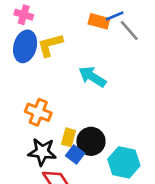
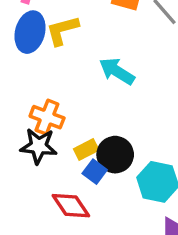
yellow rectangle: (69, 137) -> (86, 150), turned 48
black star: (42, 152) -> (39, 146), moved

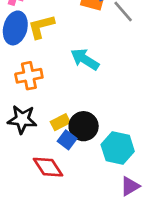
orange cross: (47, 117) -> (29, 76), moved, turned -32

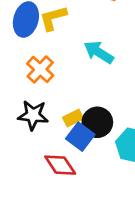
orange cross: (29, 76) -> (40, 69), turned -36
blue square: (67, 140) -> (80, 137), size x1.4

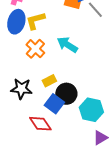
orange cross: (40, 69) -> (35, 49), moved
yellow rectangle: (73, 118) -> (49, 81), moved

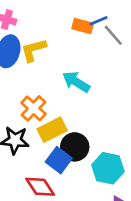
orange cross: (35, 49) -> (34, 108), moved
yellow rectangle: (49, 81) -> (52, 130), size x1.5

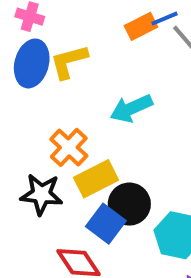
orange rectangle: (83, 26) -> (141, 26), turned -42
cyan arrow: (76, 82) -> (131, 108), turned -56

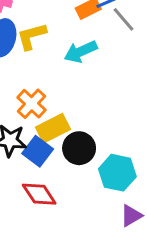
cyan arrow: (131, 108) -> (81, 52), moved
blue square: (106, 224) -> (38, 151), moved

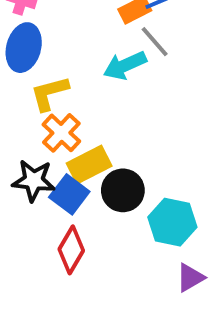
gray line: (124, 19) -> (155, 42), moved
yellow L-shape: (32, 36) -> (49, 93), moved
red diamond: (39, 194) -> (71, 250), turned 64

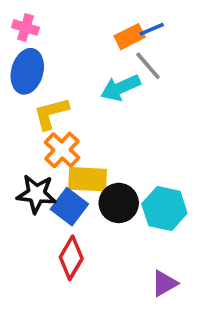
yellow rectangle: (89, 165) -> (88, 179), turned 30
cyan hexagon: (172, 222) -> (164, 208), moved
purple triangle: (190, 278) -> (164, 283), moved

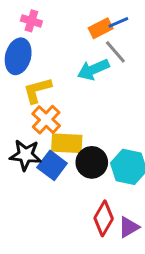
pink cross: (25, 27) -> (31, 21), moved
red diamond: (71, 258) -> (104, 218), moved

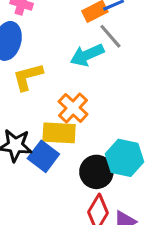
orange cross: (46, 120) -> (73, 108), moved
black circle: (92, 162) -> (96, 172), moved

